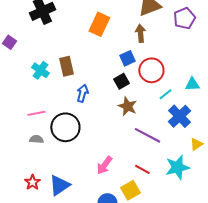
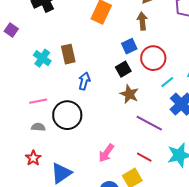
red star: (32, 182) -> (33, 158), moved

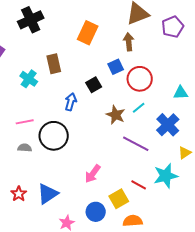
brown rectangle: (68, 54) -> (54, 64), moved
black square: (123, 69) -> (94, 85), moved
cyan line: (167, 82) -> (139, 108), moved
red line: (144, 157) -> (139, 185), moved
red star: (33, 158) -> (19, 194), moved

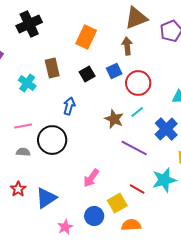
black square: (94, 85) -> (87, 74), moved
red star: (19, 194) -> (18, 189), moved

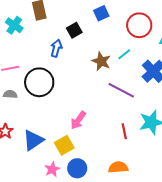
black square: (87, 74) -> (74, 30), moved
red circle: (138, 83) -> (139, 25), moved
red line: (137, 189) -> (124, 131), turned 49
yellow square: (117, 203) -> (64, 145), moved
blue circle: (94, 216) -> (77, 168), moved

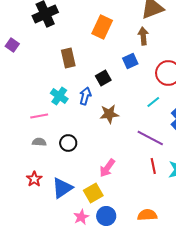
cyan cross: (14, 25) -> (59, 96), moved
brown star: (101, 61) -> (109, 114), moved, turned -30
black circle: (39, 82) -> (68, 143), moved, size x0.6
red line: (124, 131) -> (153, 166), moved

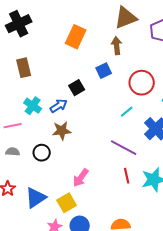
brown rectangle: (68, 58) -> (24, 68), moved
blue arrow: (85, 96) -> (59, 106), turned 42
brown star: (109, 114) -> (62, 131), moved

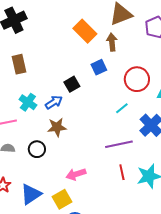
orange rectangle: (76, 37) -> (85, 31), moved, turned -70
purple line: (124, 148) -> (119, 144), turned -40
pink arrow: (81, 178) -> (76, 174), turned 36

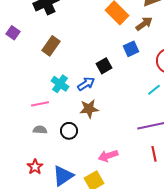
brown arrow: (112, 42) -> (144, 24), turned 60
brown rectangle: (19, 64) -> (51, 46), turned 48

